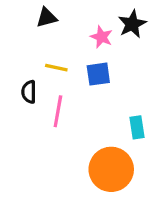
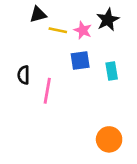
yellow line: (56, 68) -> (58, 30), moved
cyan rectangle: (137, 127) -> (112, 71), moved
orange circle: (111, 169) -> (109, 139), moved, size x0.7

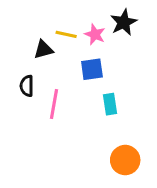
black triangle: (38, 14) -> (43, 50), moved
cyan rectangle: (112, 71) -> (110, 104), moved

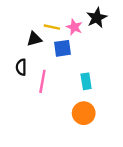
blue square: (92, 69) -> (62, 48), moved
orange circle: (125, 160) -> (84, 113), moved

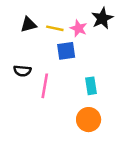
black triangle: (34, 39) -> (29, 25), moved
black semicircle: (21, 67) -> (22, 71), turned -84

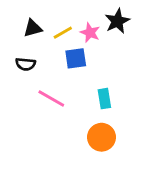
yellow line: (55, 28) -> (63, 33), turned -42
black semicircle: (22, 71) -> (26, 64), moved
pink line: (45, 86) -> (51, 99), turned -70

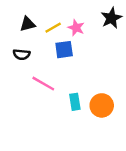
black star: (117, 21) -> (111, 18), moved
cyan rectangle: (104, 99) -> (75, 102), moved
orange circle: (102, 137) -> (102, 105), moved

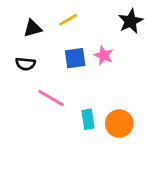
yellow line: (53, 28) -> (68, 20), moved
pink star: (76, 28) -> (104, 55), moved

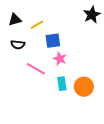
yellow line: (68, 20) -> (37, 25), moved
black triangle: (33, 28) -> (15, 20), moved
pink star: (104, 55) -> (60, 59), moved

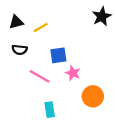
blue square: (53, 41) -> (58, 55), moved
pink star: (60, 59) -> (73, 73), moved
cyan rectangle: (62, 84) -> (50, 110), moved

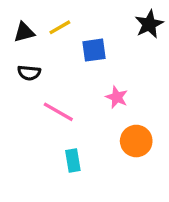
yellow line: (41, 28) -> (60, 27), moved
blue square: (58, 55) -> (94, 50), moved
pink star: (73, 73) -> (117, 97), moved

